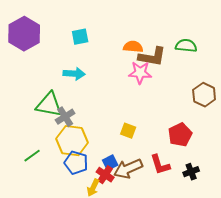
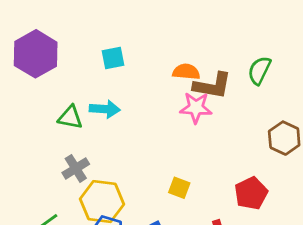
green semicircle: (186, 46) -> (259, 70), turned -70
green triangle: (49, 105) -> (70, 117), moved, size x0.7
gray cross: (65, 117) -> (76, 168), moved

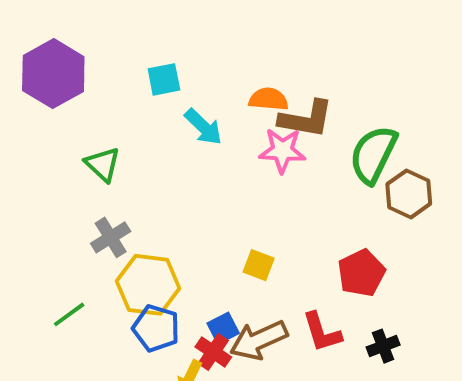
green semicircle: (259, 70) -> (373, 154), moved, size x1.4
cyan arrow: (105, 109) -> (203, 127), moved, turned 40
green triangle: (70, 117) -> (103, 164), turned 32

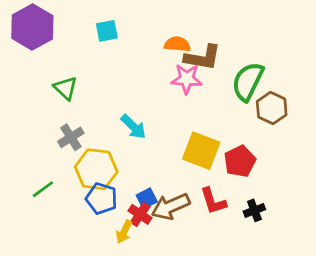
cyan arrow: (203, 127) -> (133, 127), moved
yellow square: (259, 265) -> (201, 151), moved, size x1.8

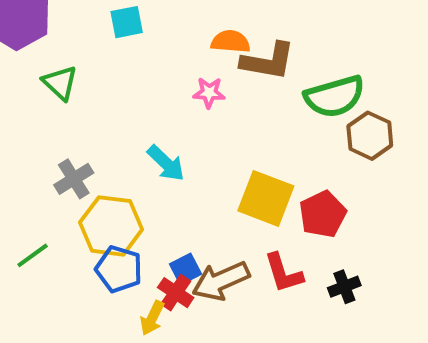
pink star: (187, 79) -> (209, 93), moved, size x0.7
green semicircle: (248, 81) -> (335, 97), turned -132
green triangle: (66, 88) -> (60, 83), moved

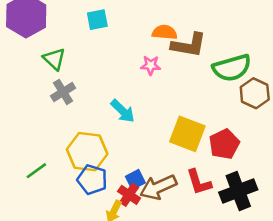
gray cross: (74, 179) -> (63, 92), moved
black cross: (344, 287) -> (238, 191), size x1.8

